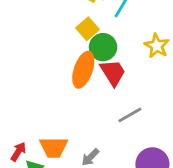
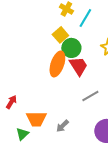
red arrow: (18, 152) -> (11, 102), moved

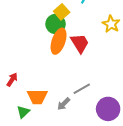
green circle: (71, 48) -> (56, 24), moved
gray line: (90, 96) -> (82, 89), moved

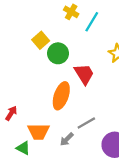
yellow square: (62, 12) -> (41, 40), moved
orange ellipse: (59, 41) -> (61, 96), moved
green triangle: (23, 112) -> (23, 148), turned -48

